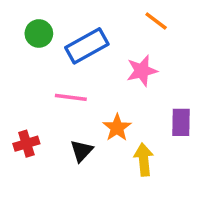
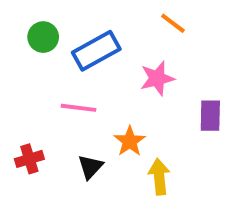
purple rectangle: (181, 122) -> (210, 116), moved

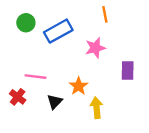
orange line: (173, 23) -> (105, 14), turned 42
pink line: (79, 108) -> (35, 77), moved
red cross: (29, 159) -> (18, 97), turned -35

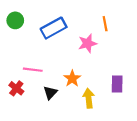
orange line: (105, 14) -> (105, 24), moved
green circle: (26, 23) -> (15, 20), moved
purple rectangle: (128, 71) -> (117, 84), moved

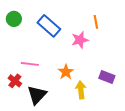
blue rectangle: (54, 28) -> (49, 26), turned 70
purple rectangle: (117, 84) -> (107, 77), turned -70
black triangle: (50, 93) -> (37, 95), moved, size x1.5

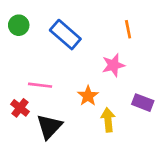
pink star: (80, 40) -> (113, 65), moved

